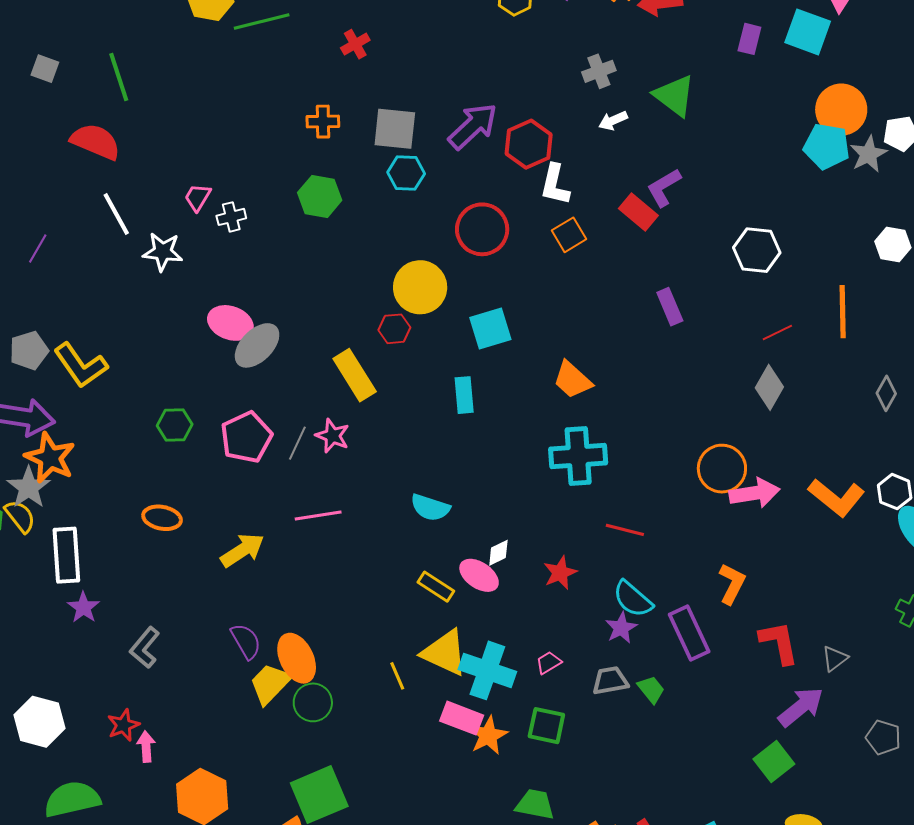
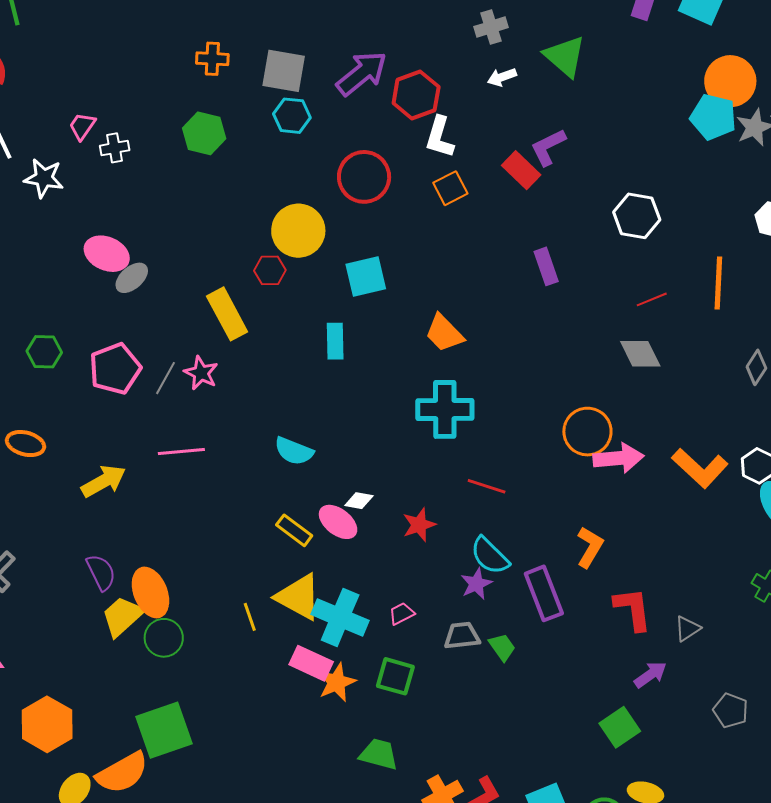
gray ellipse: (257, 345) -> (132, 278), size x0.7
gray diamond: (769, 387) -> (640, 354), turned -60
white diamond: (498, 553) -> (359, 501), turned 32
purple arrow: (801, 707) -> (650, 675), size x0.7

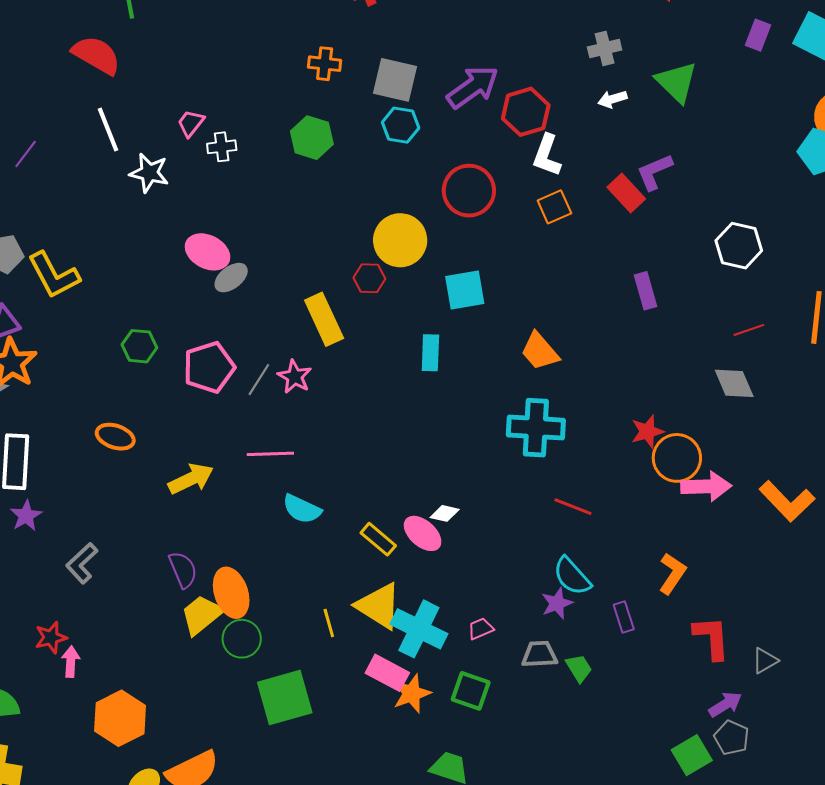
cyan semicircle: (294, 451) -> (302, 509), moved
red star: (419, 525) -> (647, 431), moved
purple rectangle: (544, 593) -> (624, 617), size x0.6
gray pentagon: (731, 710) -> (732, 738), moved
green square: (164, 730) -> (285, 697), moved

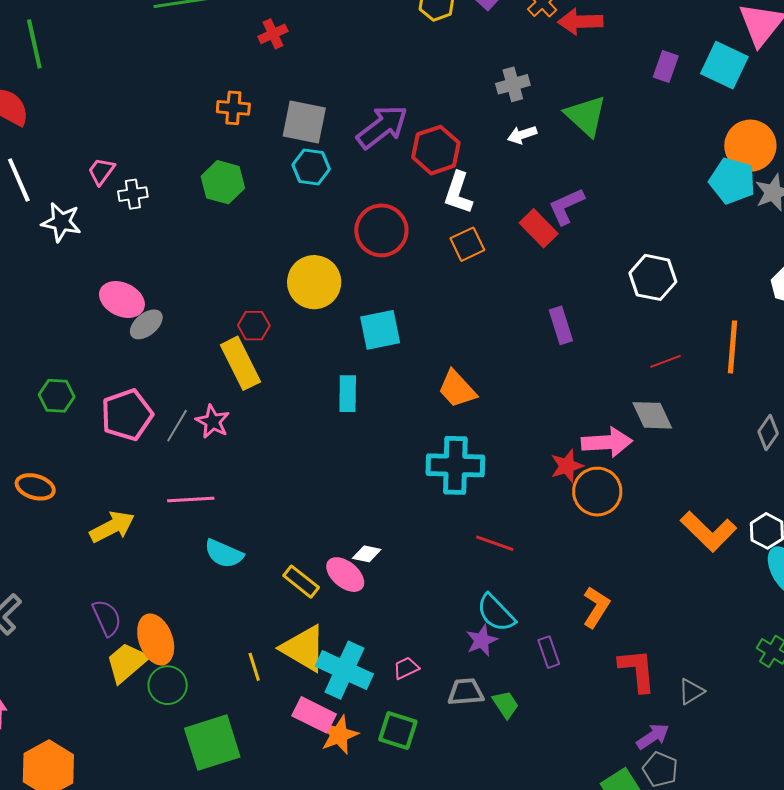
red hexagon: (369, 278) -> (254, 326), moved
pink arrow: (706, 486) -> (607, 442), moved

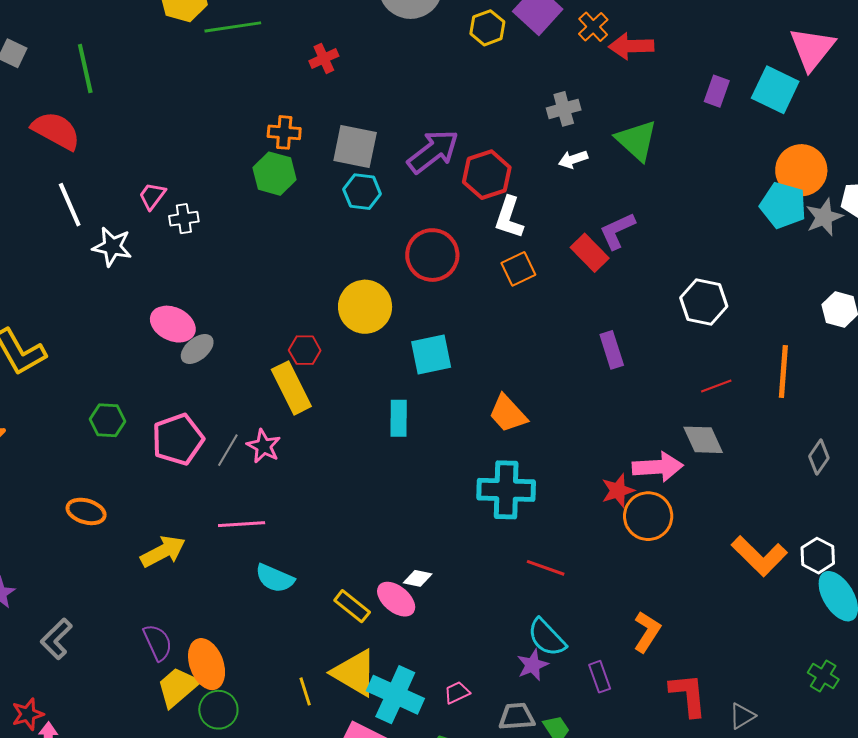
green hexagon: (223, 182) -> (275, 174), moved

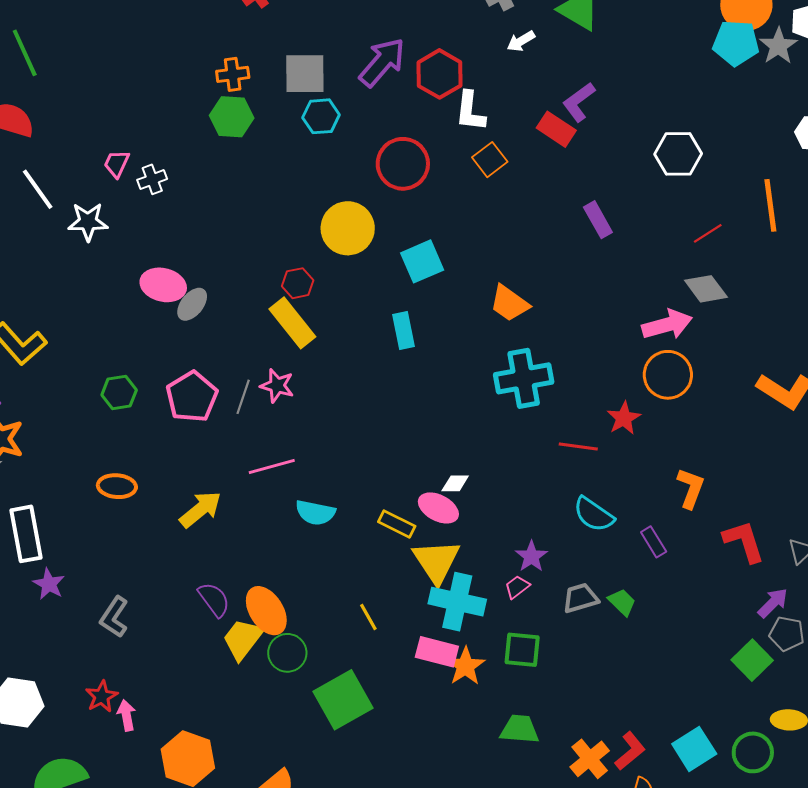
red star: (618, 491) -> (624, 418), moved
purple star: (533, 665) -> (531, 556), moved
yellow triangle: (355, 673) -> (436, 561), moved, turned 38

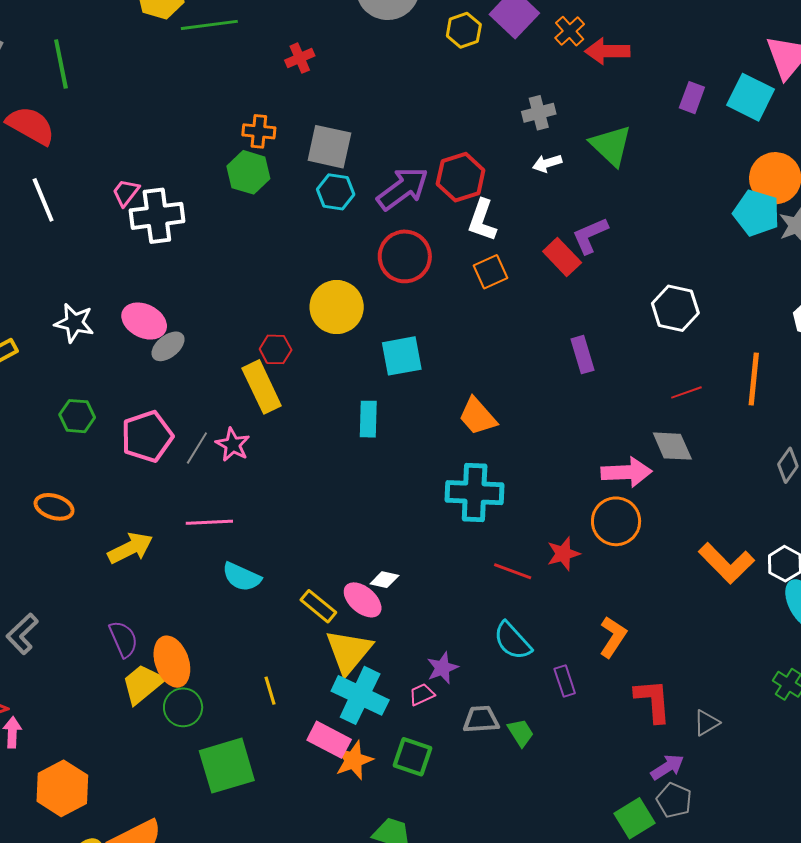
purple arrow: (382, 62) -> (403, 189), moved
white cross: (152, 179) -> (157, 216), size x1.8
white star: (88, 222) -> (74, 323), moved

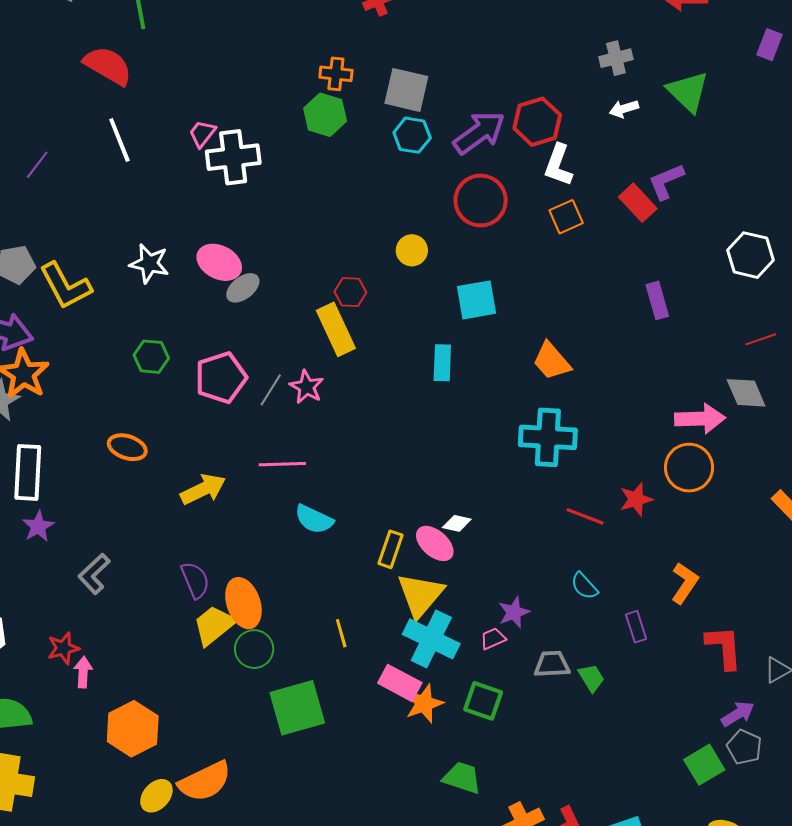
yellow circle: (337, 307) -> (412, 250), size x0.6
yellow rectangle: (318, 606) -> (391, 549), turned 69
cyan semicircle: (513, 641) -> (584, 586), size x0.7

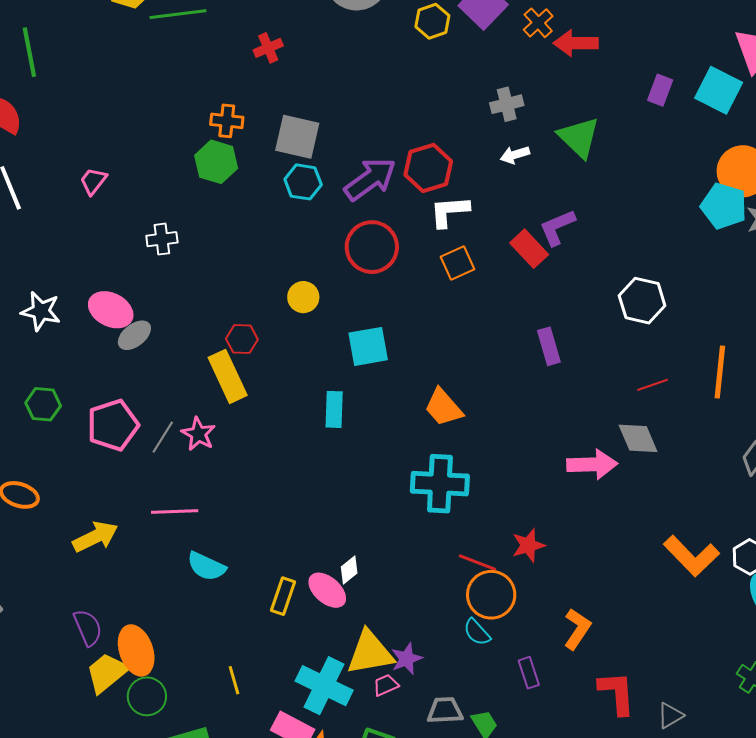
white cross: (233, 157) -> (162, 239), moved, size x0.6
white L-shape: (558, 165) -> (449, 211), turned 66
orange circle: (689, 468) -> (491, 595), moved
white diamond: (457, 523) -> (349, 570), turned -52
yellow triangle: (420, 595) -> (370, 653), moved, turned 40

